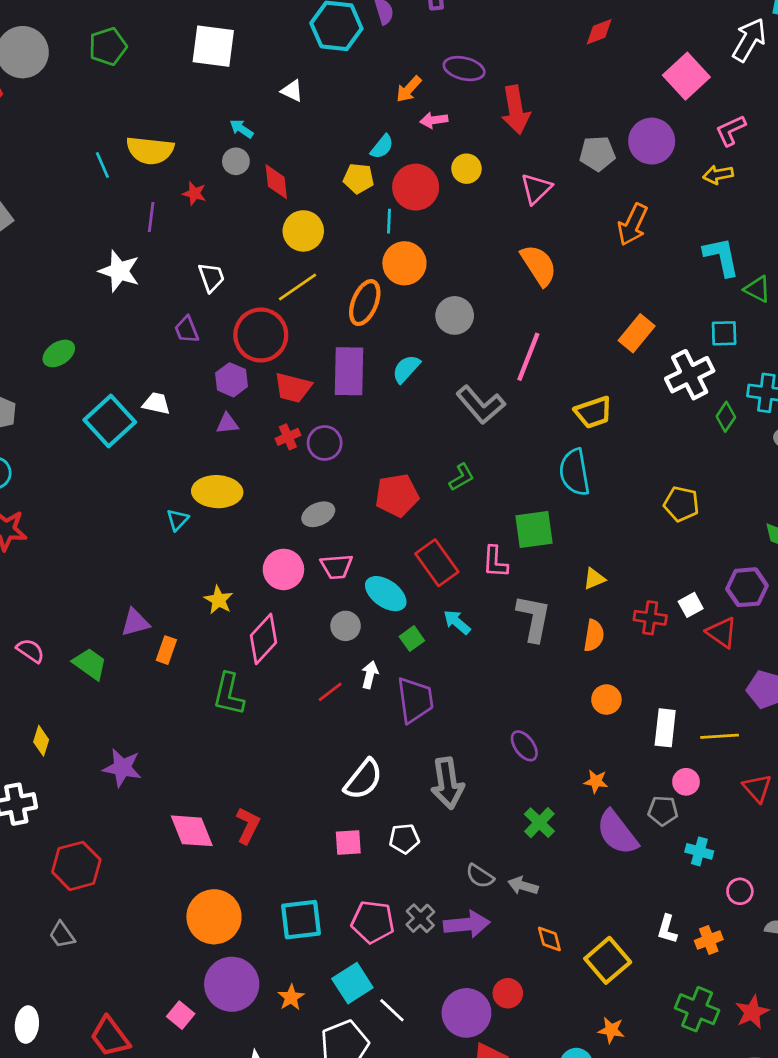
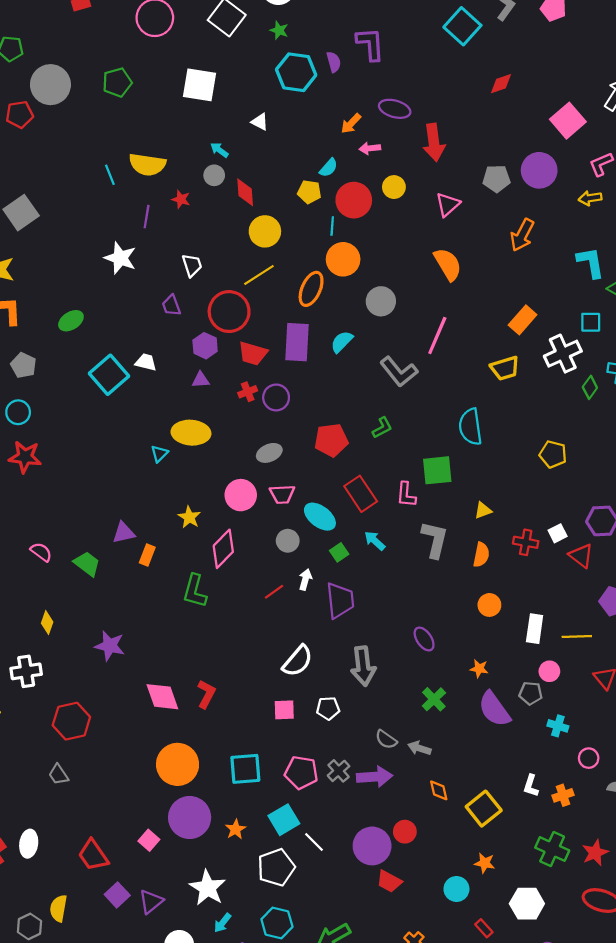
yellow trapezoid: (593, 412) -> (505, 368), moved

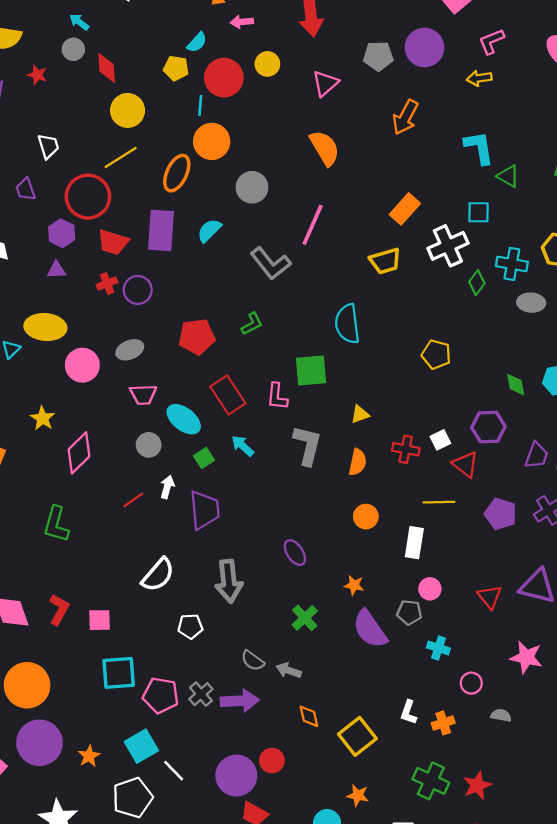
pink circle: (241, 495) -> (82, 365), moved
green L-shape: (195, 591) -> (56, 524), moved
yellow line: (577, 637) -> (439, 502), moved
pink square: (284, 710) -> (100, 620), moved
cyan square: (245, 769) -> (119, 673), moved

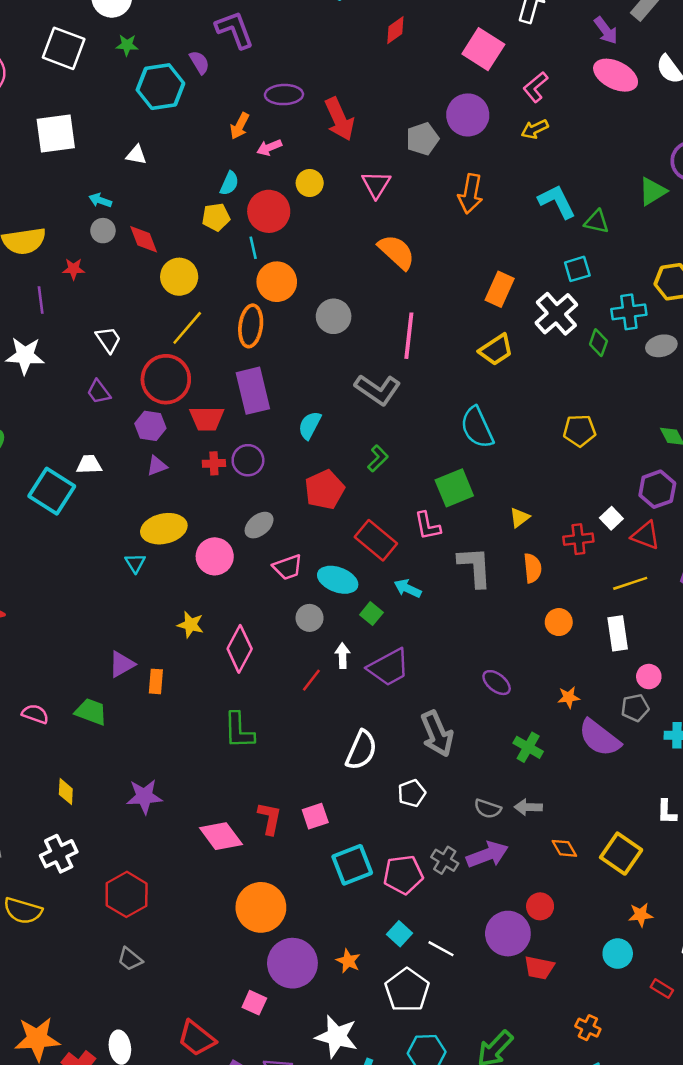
cyan semicircle: (209, 230) -> (310, 425), moved
red cross: (107, 283) -> (214, 463), turned 36
purple trapezoid: (205, 510) -> (389, 667), turned 84
cyan square: (141, 746) -> (400, 934), size x0.7

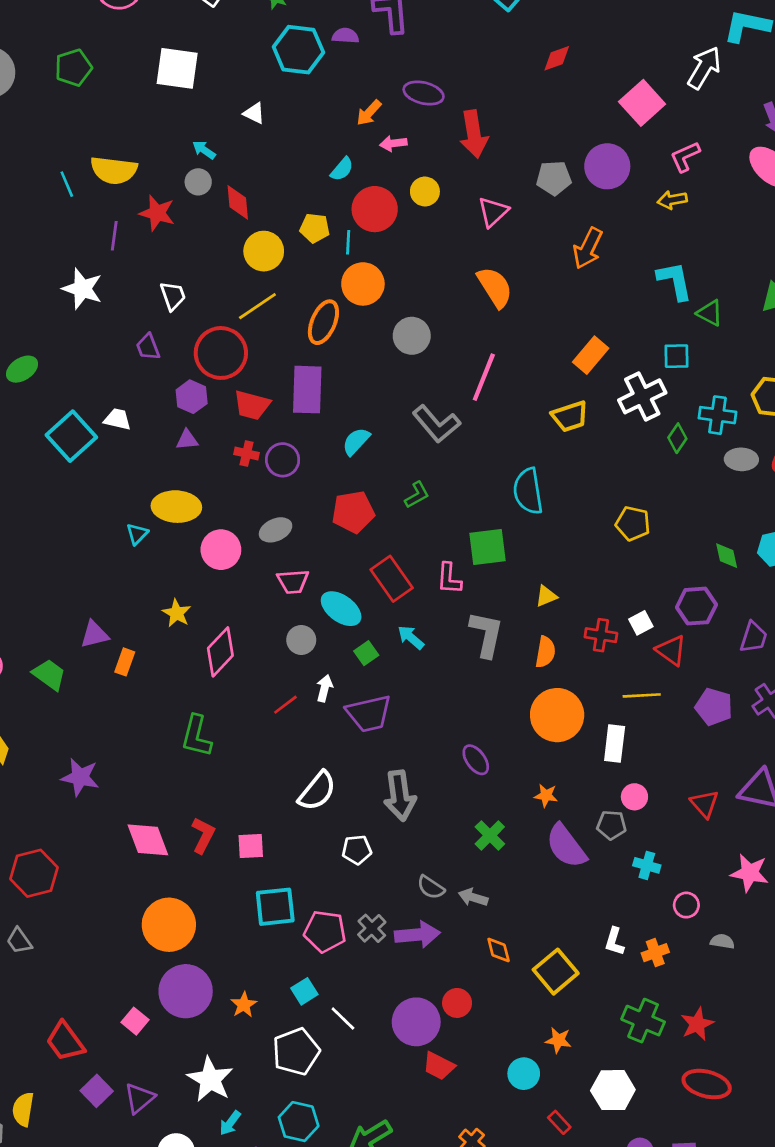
purple semicircle: (199, 62) -> (345, 36), turned -70
yellow pentagon: (216, 217) -> (315, 228), moved
red star: (74, 269) -> (157, 213), size x1.5
orange circle: (559, 622) -> (557, 715), size x1.8

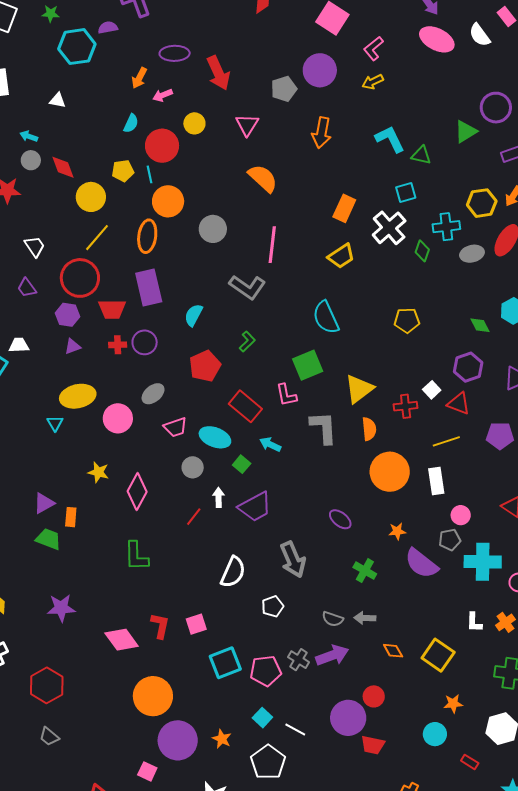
yellow triangle: (546, 596) -> (359, 389), size x1.8
green trapezoid: (49, 675) -> (48, 539), moved
cyan cross: (647, 865) -> (483, 562), size x1.8

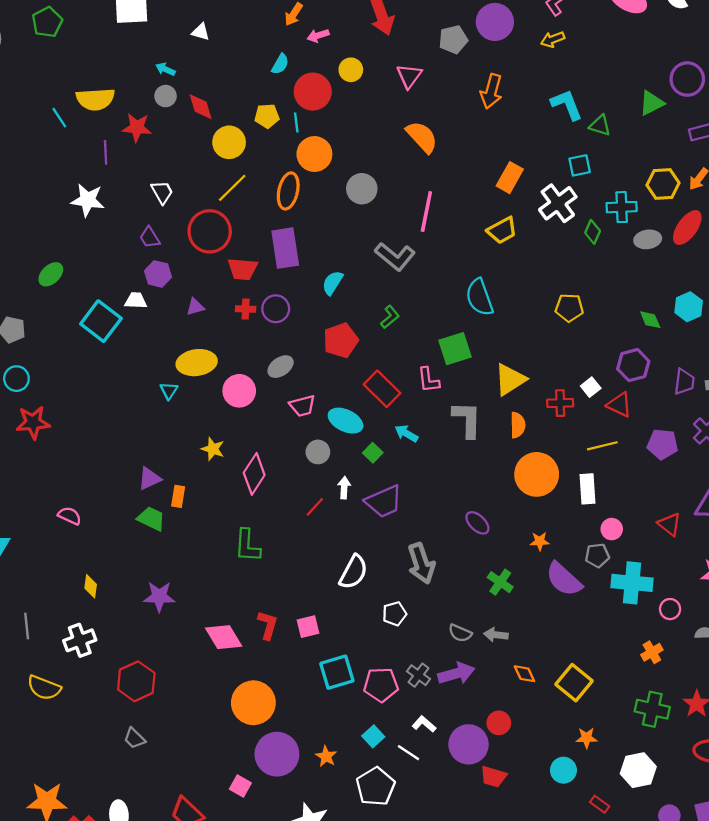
purple hexagon: (67, 315) -> (158, 274), moved
white L-shape: (474, 622) -> (424, 724), moved, turned 125

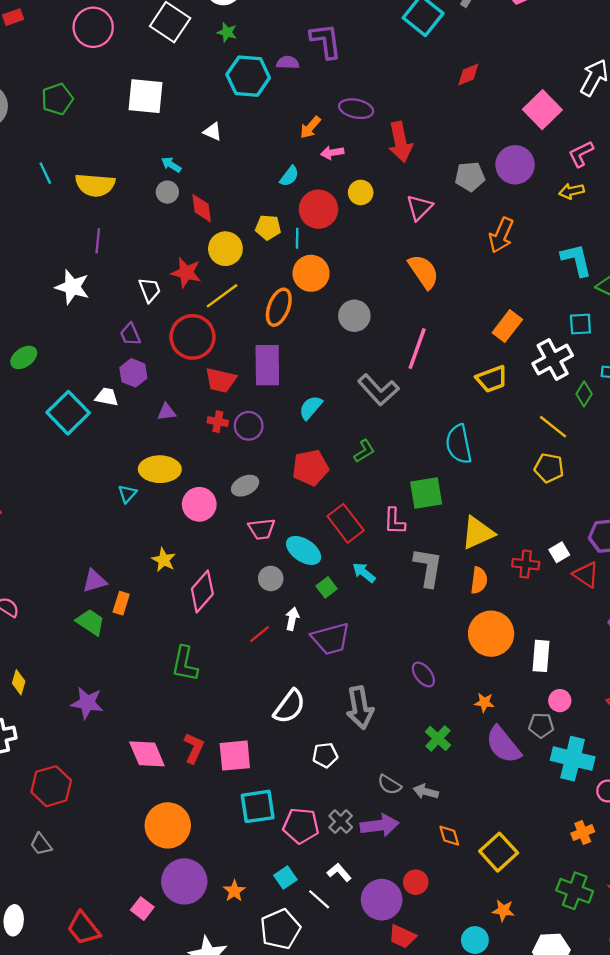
cyan line: (59, 118) -> (45, 173), moved
red star: (137, 127) -> (186, 273), moved
yellow line: (602, 446) -> (553, 427), moved, turned 44
pink square: (308, 627) -> (235, 756), size x1.4

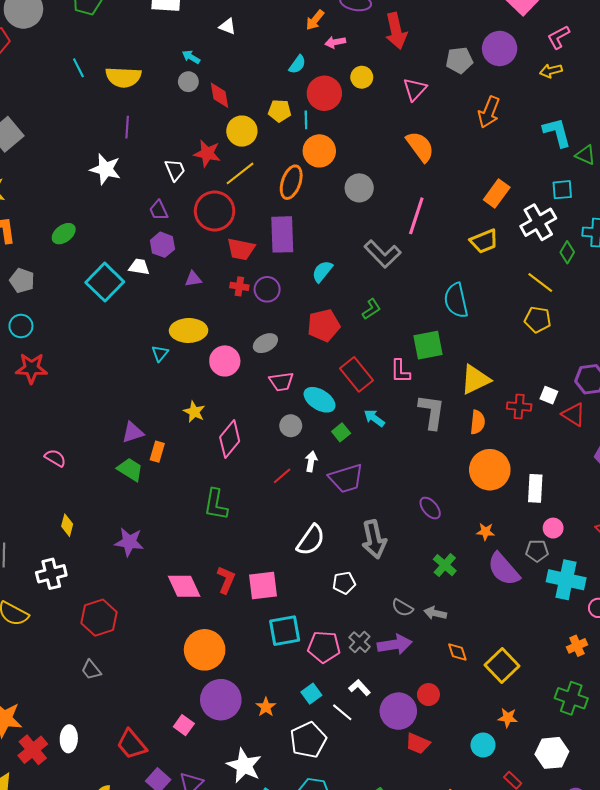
white square: (559, 552) -> (549, 395), turned -36

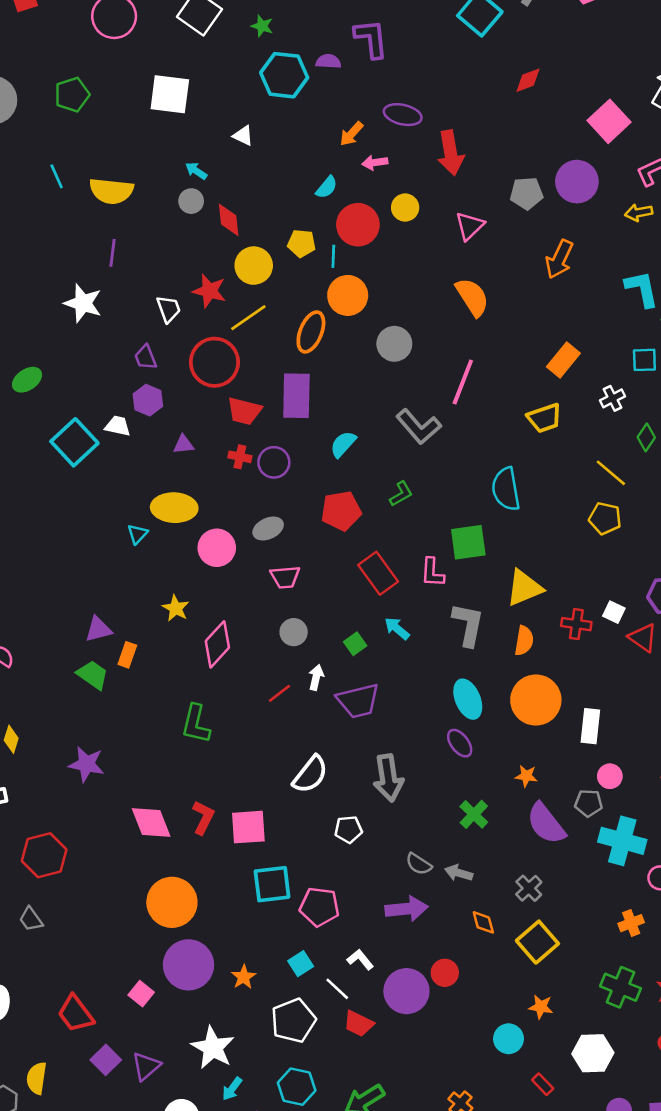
white cross: (538, 222) -> (613, 398), size x0.6
cyan ellipse: (320, 400) -> (468, 699), moved, turned 32
gray cross: (360, 642) -> (529, 888), moved
red trapezoid: (418, 744) -> (359, 1024), moved

